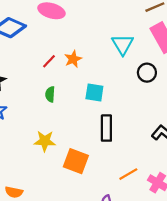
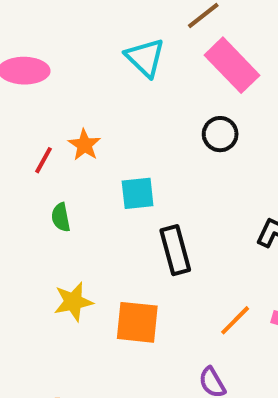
cyan triangle: (123, 44) -> (145, 58), moved

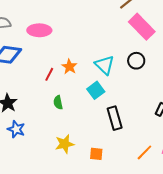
cyan triangle: (145, 58) -> (104, 65), moved
cyan square: (138, 193) -> (96, 90), turned -30
orange square: (137, 322) -> (96, 154), size x0.6

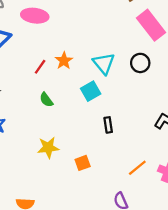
green semicircle: (58, 102) -> (46, 100), turned -32
black rectangle: (115, 118) -> (108, 125), size x0.6
orange square: (96, 154) -> (83, 163), turned -32

